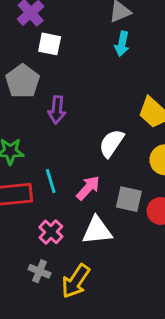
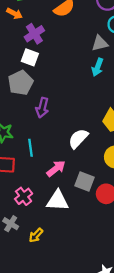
white square: (50, 44) -> (30, 57), moved
cyan line: (51, 181) -> (30, 148), moved
yellow arrow: (76, 281) -> (36, 235), size x0.6

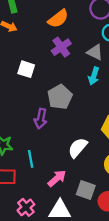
purple cross: (34, 34) -> (61, 47), moved
gray triangle: (100, 43) -> (95, 52), turned 42
gray pentagon: (21, 83) -> (60, 97), moved

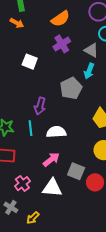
gray pentagon: (60, 97) -> (71, 88), moved
white semicircle: (78, 148) -> (56, 132), moved, turned 42
cyan line: (31, 159) -> (31, 128), moved

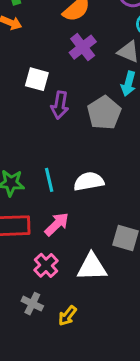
purple arrow: (40, 106) -> (60, 105), moved
pink arrow: (51, 160) -> (57, 224), moved

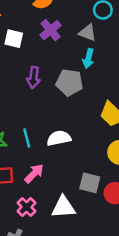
white square: (37, 79) -> (14, 39), moved
gray pentagon: (104, 113) -> (69, 82), turned -30

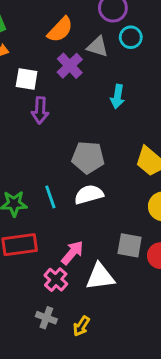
gray triangle: (88, 33) -> (98, 47), moved
purple arrow: (34, 77) -> (40, 110), moved
gray pentagon: (69, 82) -> (88, 157), moved
pink arrow: (34, 173) -> (72, 253), moved

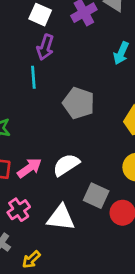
white semicircle: (89, 195) -> (66, 165), moved, turned -32
cyan line: (50, 197) -> (33, 77), moved
pink arrow: (72, 253) -> (29, 168), moved

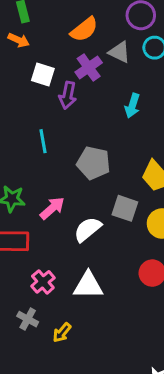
purple arrow: (45, 47) -> (68, 95), moved
pink arrow: (29, 168) -> (52, 208), moved
gray square: (96, 196) -> (125, 208), moved

